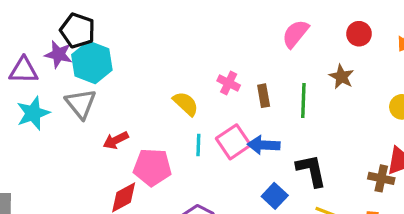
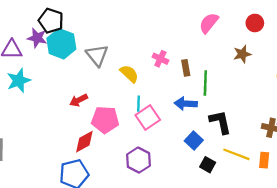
brown star: (341, 77) -> (242, 54), turned 30
green line: (303, 100) -> (205, 83), moved
gray triangle: (81, 104) -> (97, 55), moved
pink square: (233, 142) -> (148, 117), moved

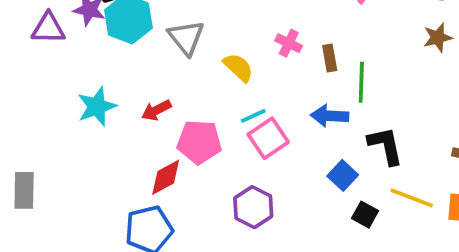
brown star: (242, 54) -> (438, 38), moved
cyan star: (19, 81) -> (97, 107), moved
cyan line: (138, 104) -> (253, 116), turned 63

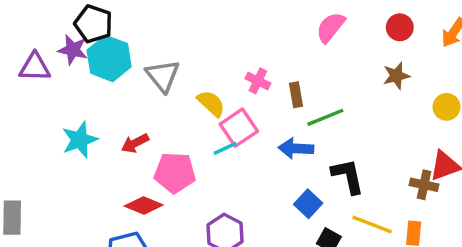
green line: (361, 82) -> (325, 117), turned 66
pink square: (268, 138) -> (239, 128), moved
red diamond: (166, 177) -> (144, 206), turned 51

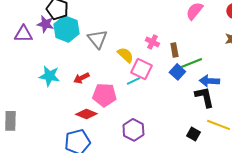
pink square: (239, 128) -> (141, 69), turned -30
cyan star: (80, 140) -> (49, 76), turned 30
blue arrow: (296, 148) -> (209, 81), moved
blue square: (308, 204) -> (177, 72), moved

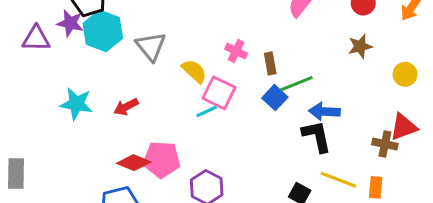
pink pentagon: (104, 95) -> (162, 160), moved

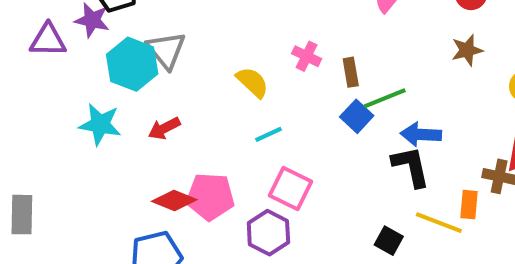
cyan hexagon: (103, 31) -> (132, 64), moved
gray triangle: (151, 46) -> (166, 50), moved
pink square: (219, 93) -> (291, 189), moved
orange rectangle: (376, 187) -> (469, 205), moved

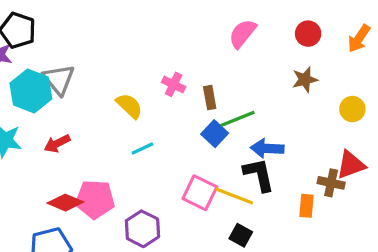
pink square: (291, 189) -> (200, 193), moved
yellow line: (439, 223) -> (234, 196), moved

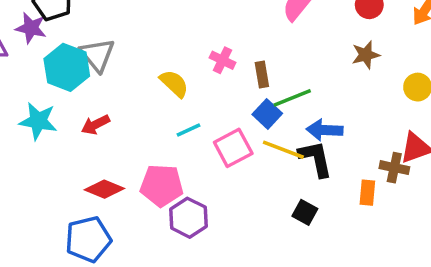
pink square: (200, 193) -> (233, 148), moved, turned 36
yellow line: (234, 196) -> (283, 150), moved
pink pentagon: (95, 199) -> (162, 185), moved
black square: (241, 235) -> (305, 212), moved

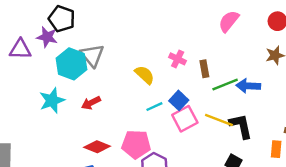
blue square: (267, 114) -> (179, 100), moved
cyan star: (38, 121) -> (52, 100), turned -30
blue arrow: (325, 130) -> (248, 86), moved

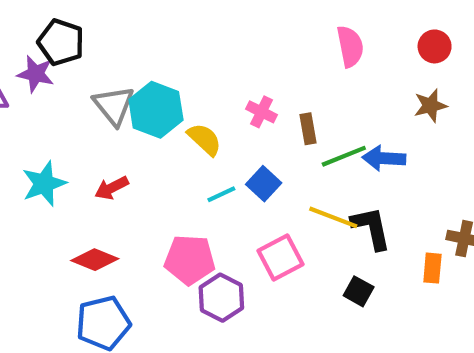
pink semicircle: (229, 21) -> (350, 46), turned 130
cyan hexagon: (71, 64) -> (156, 110), moved
pink square: (185, 119) -> (280, 258), moved
red diamond: (97, 147) -> (95, 260), moved

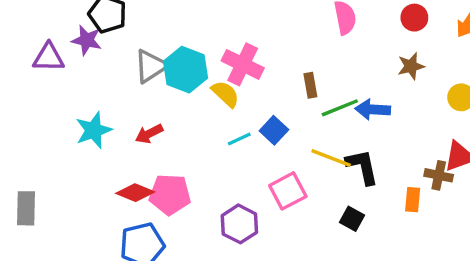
gray triangle: (114, 106) -> (151, 66), turned 36
pink cross: (261, 112) -> (243, 64), moved, size x1.6
pink pentagon: (190, 260) -> (170, 194), moved

